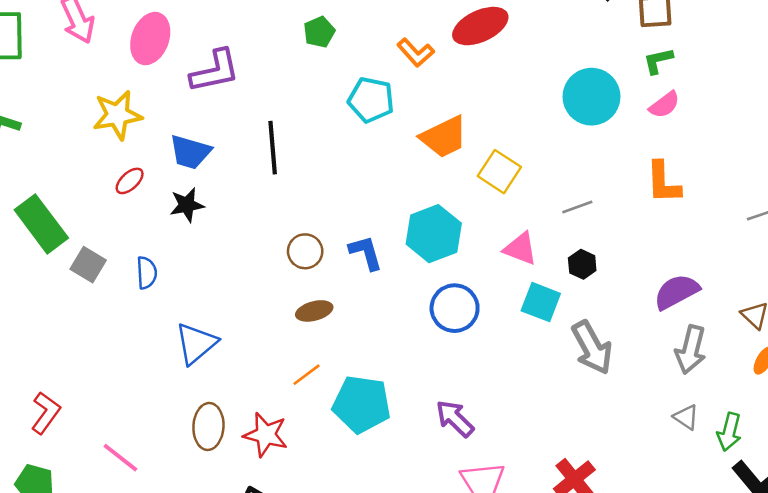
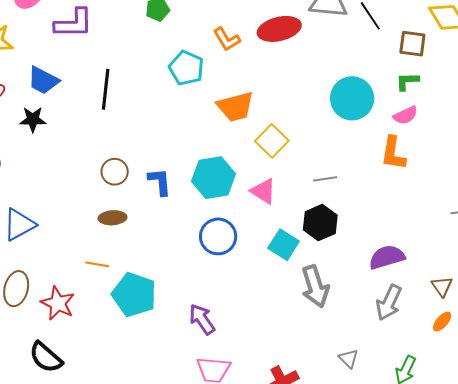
orange L-shape: (663, 182) -> (393, 153), moved
pink triangle: (520, 249) -> (263, 191), moved
black hexagon: (582, 264) -> (320, 223), size x1.6
orange line: (307, 375) -> (97, 264), turned 35
gray triangle: (686, 417) -> (348, 359), moved

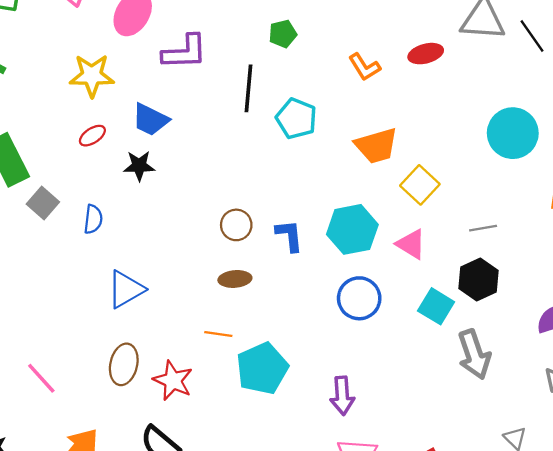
red ellipse: (279, 29) -> (426, 54), size x0.7
cyan pentagon: (186, 68) -> (296, 119), moved
black line: (106, 89) -> (248, 88), moved
cyan pentagon: (134, 295) -> (262, 368), turned 30
purple arrow: (202, 319) -> (342, 396), turned -148

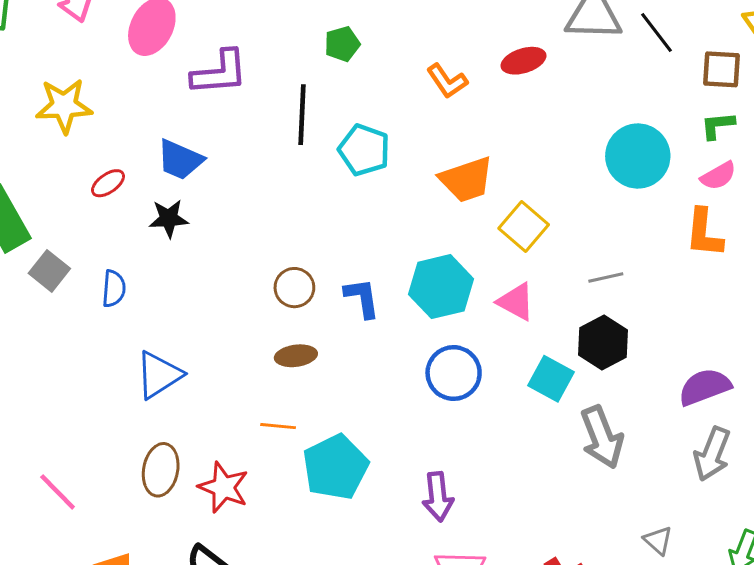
yellow star: (92, 76) -> (64, 106), moved

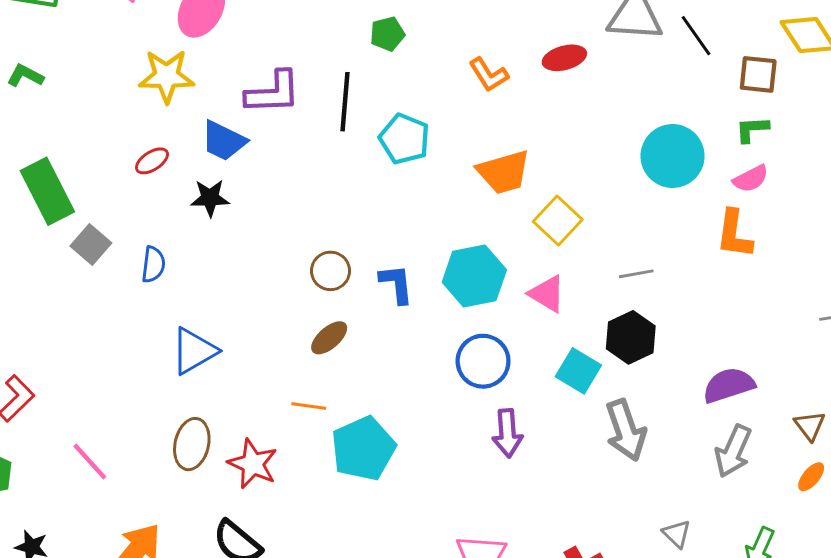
purple L-shape: (219, 73) -> (273, 93), moved
yellow star: (64, 106) -> (167, 76), moved
brown ellipse: (296, 356) -> (329, 338), turned -36
purple arrow: (438, 497) -> (507, 433), moved

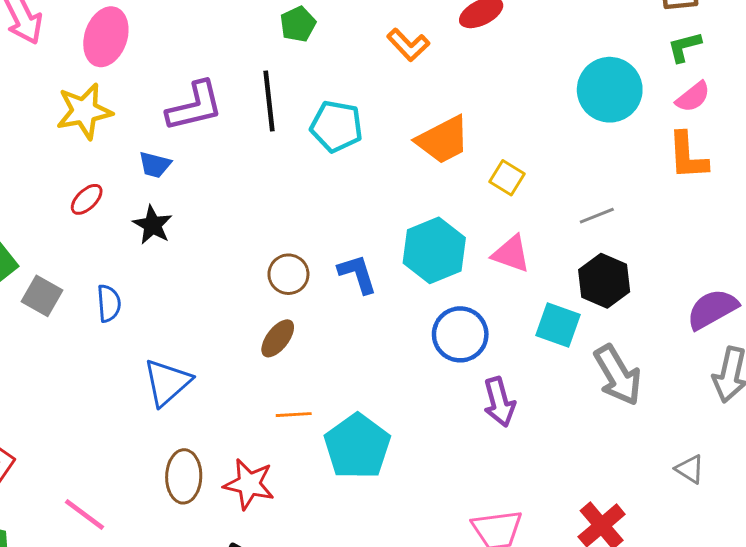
blue trapezoid: (224, 141) -> (155, 165), size x0.7
black star: (210, 198) -> (153, 225), turned -30
yellow square: (558, 220) -> (507, 178), size x0.7
brown ellipse: (329, 338) -> (278, 338), moved

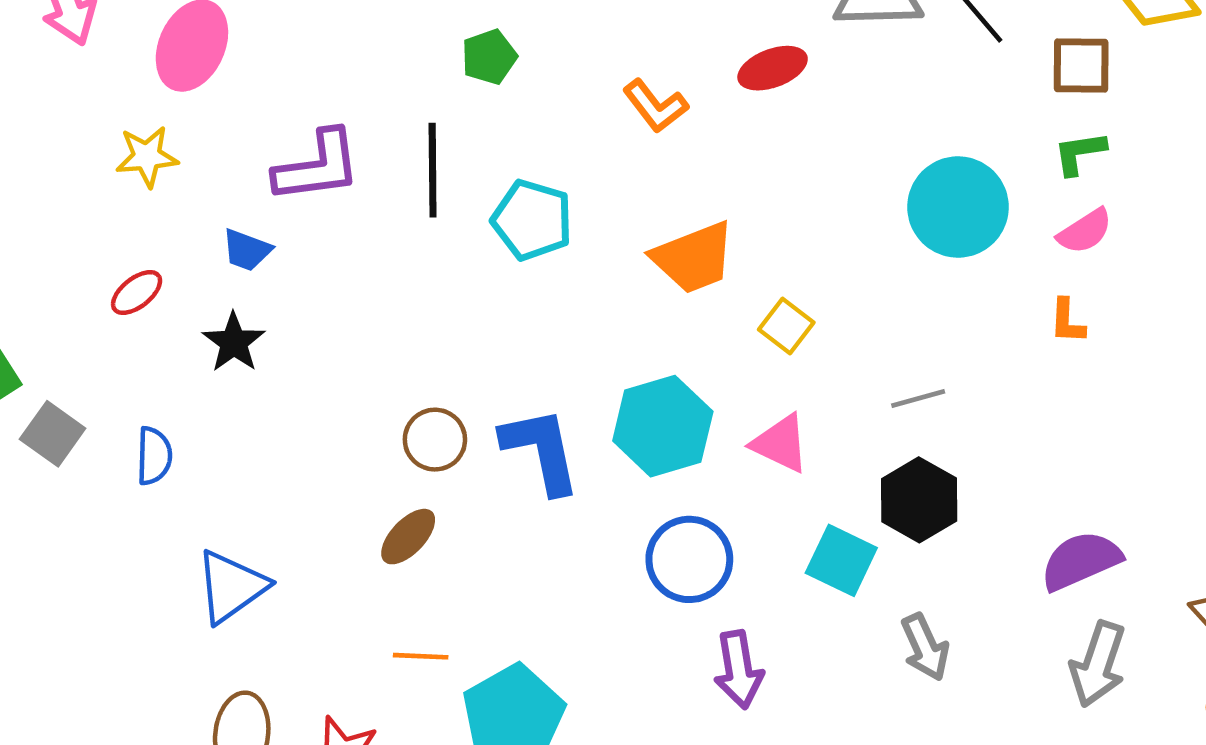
yellow star: (84, 111) -> (147, 157), size x0.7
orange L-shape: (688, 156) -> (1067, 321), size x0.6
blue L-shape: (357, 274) -> (541, 450), size x1.4
gray arrow: (618, 375) -> (925, 647), size x0.7

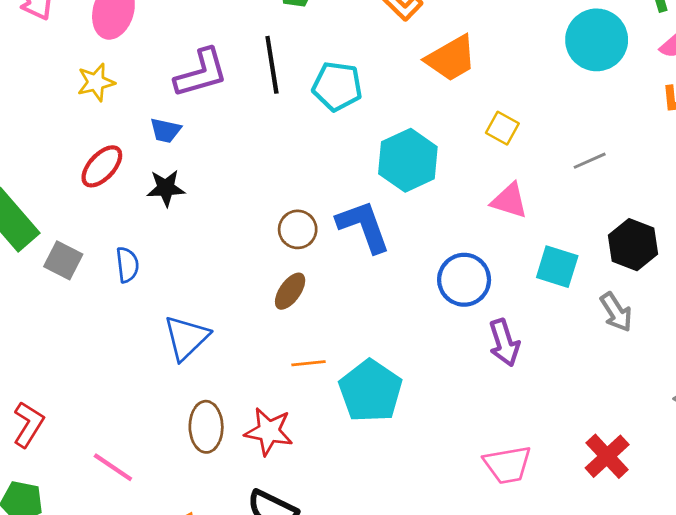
orange trapezoid: (694, 258) -> (451, 58), moved
red ellipse: (137, 292) -> (102, 166), size x1.4
black star: (234, 342) -> (166, 188), turned -30
cyan hexagon: (663, 426) -> (408, 160), moved
black hexagon: (919, 500) -> (633, 245), moved

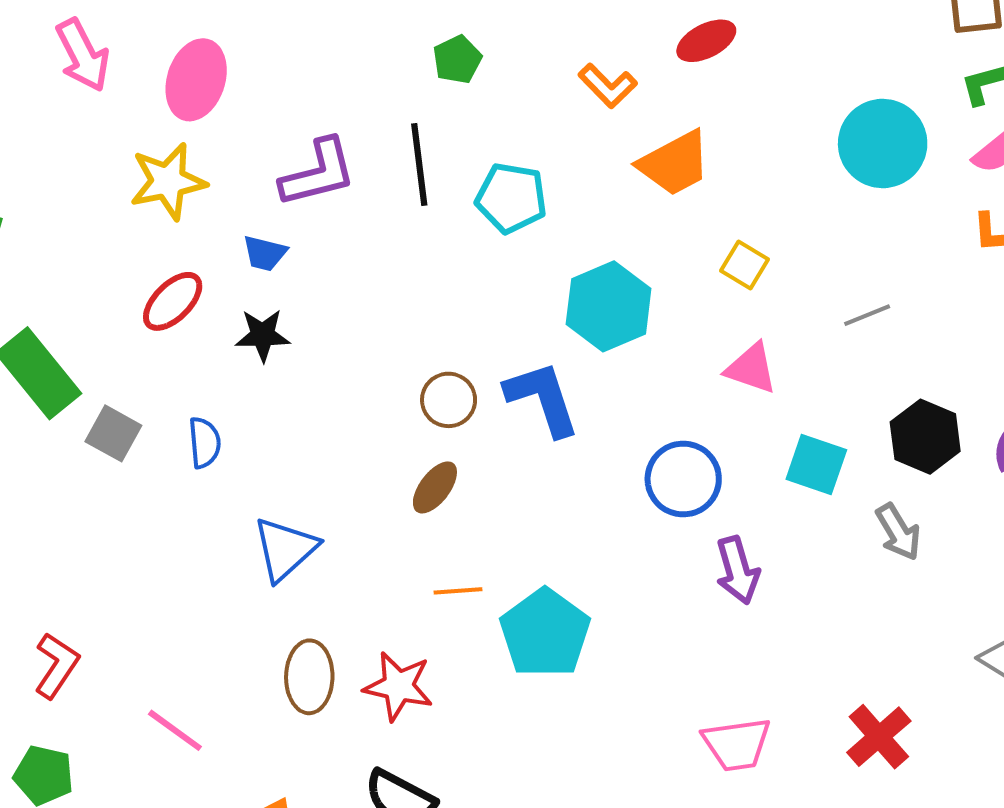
yellow star: (96, 82) -> (168, 181), size x1.4

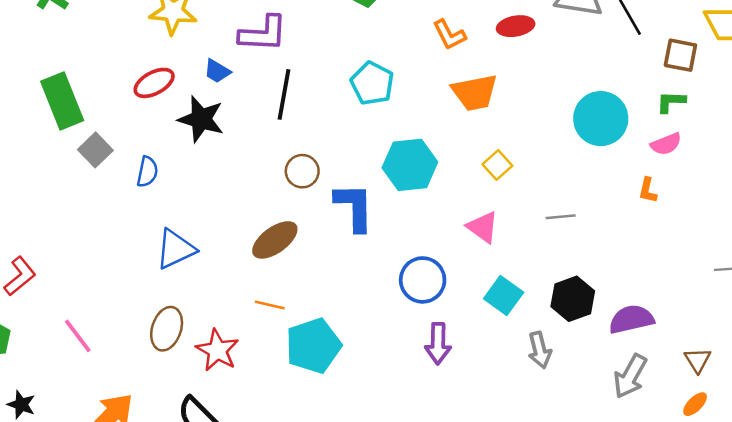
black line: (419, 164) -> (284, 94), moved
black star: (263, 335) -> (201, 119), size x1.4
brown circle: (449, 400) -> (302, 171), moved
brown ellipse: (435, 487) -> (275, 240), size x1.4

